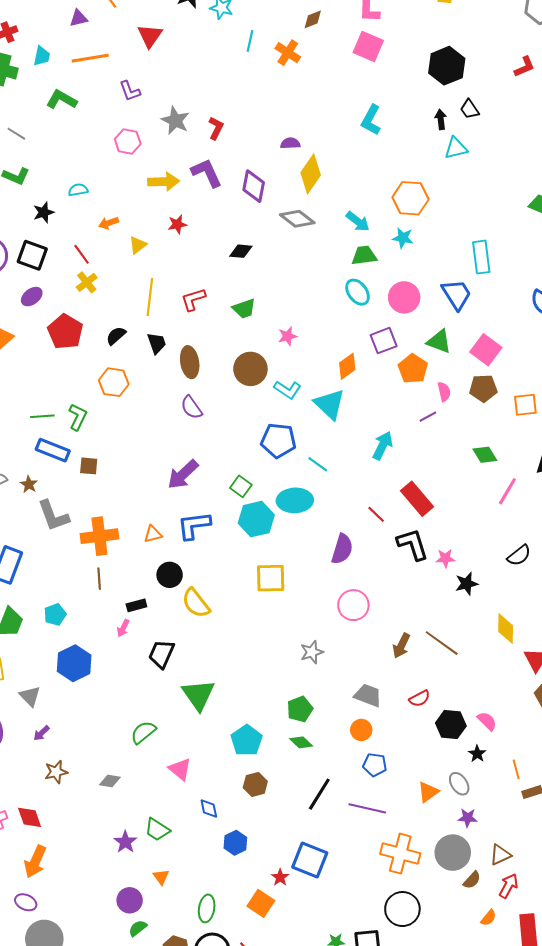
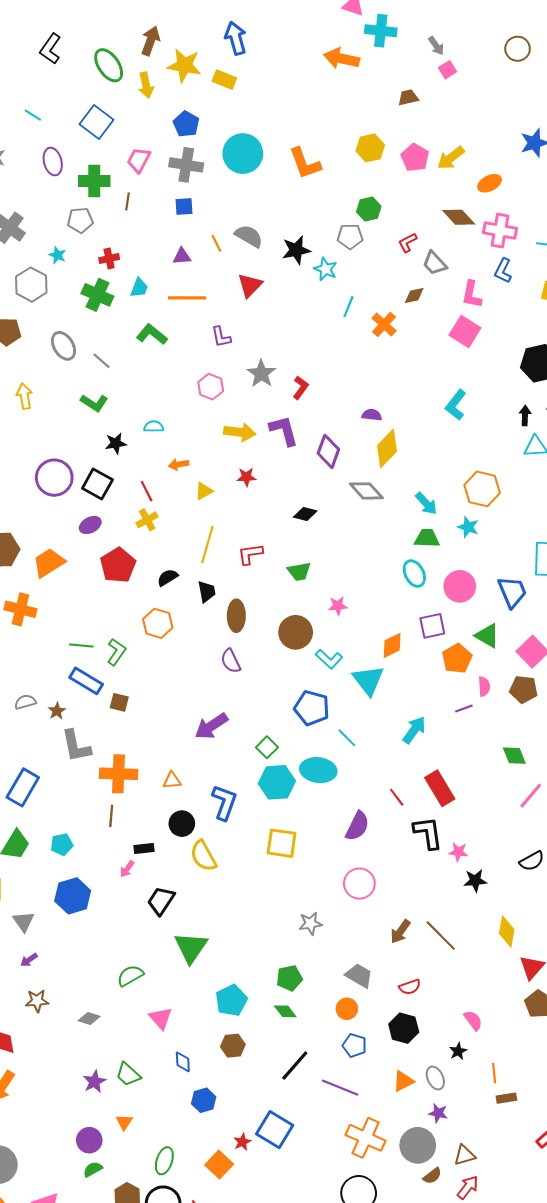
blue L-shape: (194, 525) -> (224, 802), moved, turned 108
black hexagon: (451, 724) -> (404, 1028), moved

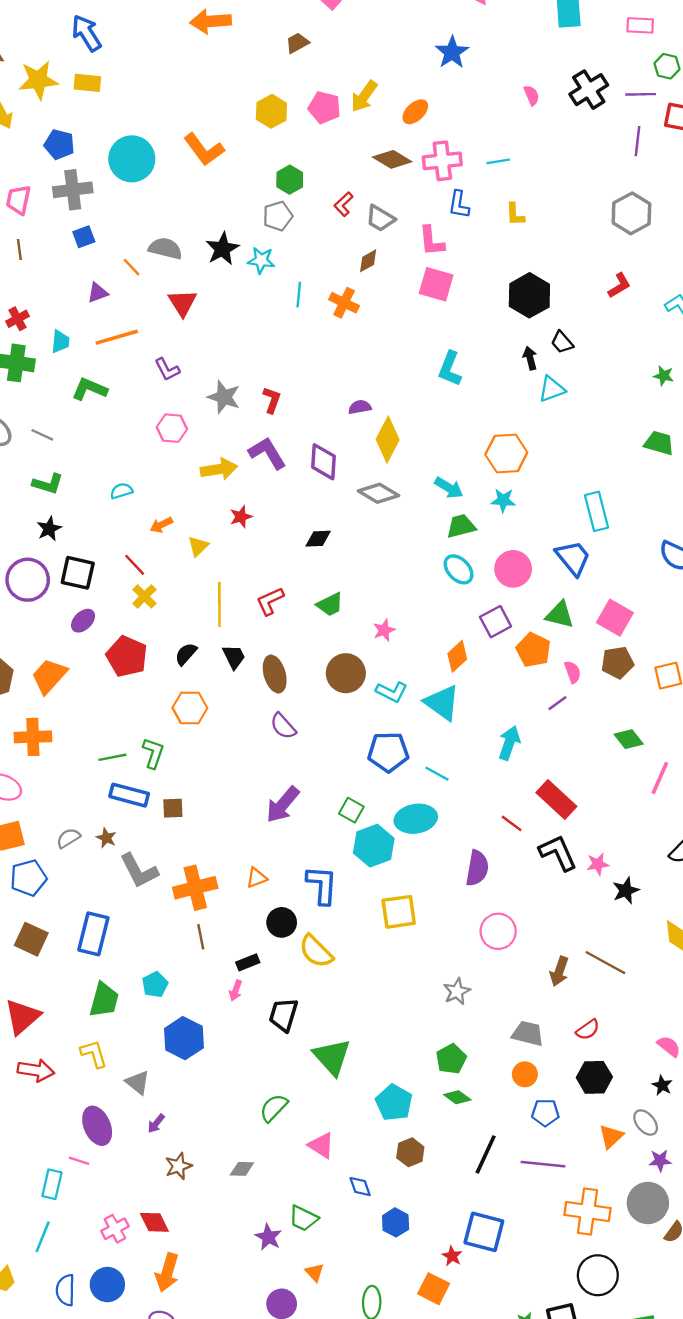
black star: (116, 443) -> (49, 529), moved

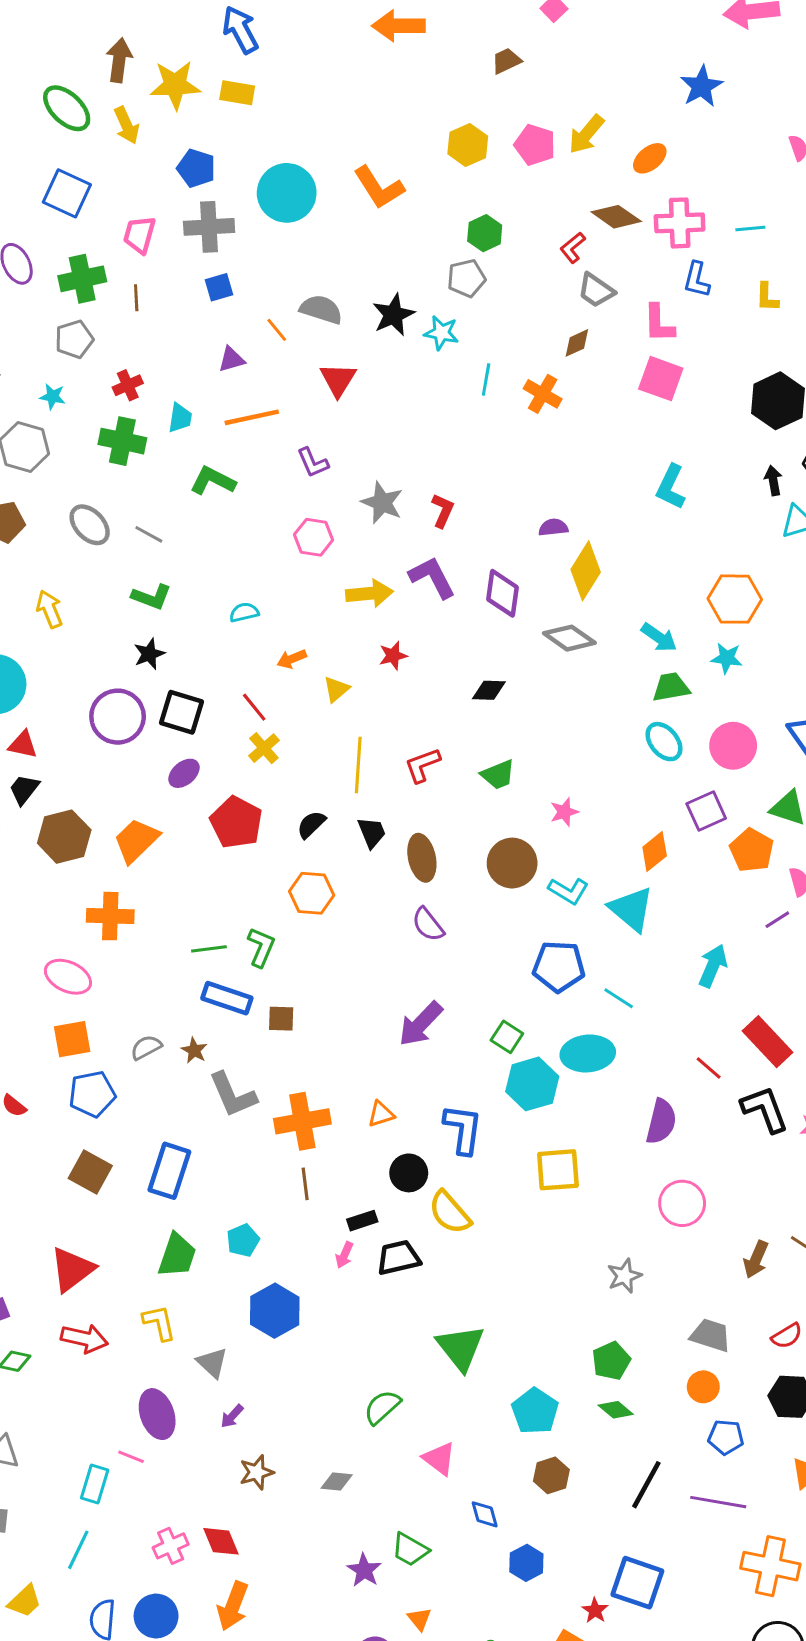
red L-shape: (344, 204) -> (573, 248), moved
black trapezoid: (284, 1015) -> (398, 1258), moved, turned 56

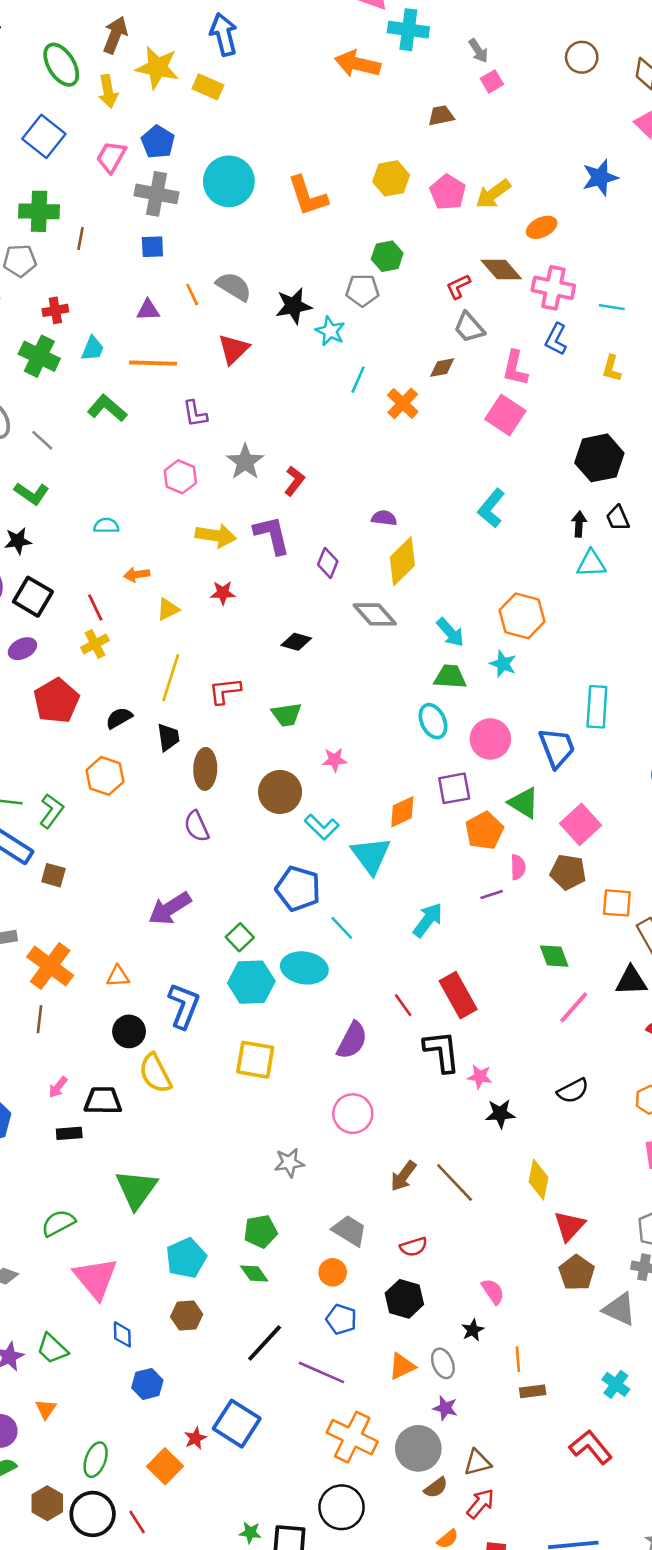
pink trapezoid: (139, 235) -> (111, 157), moved
purple diamond: (502, 593) -> (328, 563), size x0.7
orange cross: (302, 1121) -> (50, 966), turned 33
black rectangle: (362, 1221) -> (69, 1133), moved
pink triangle: (439, 1459) -> (96, 1278), size x1.5

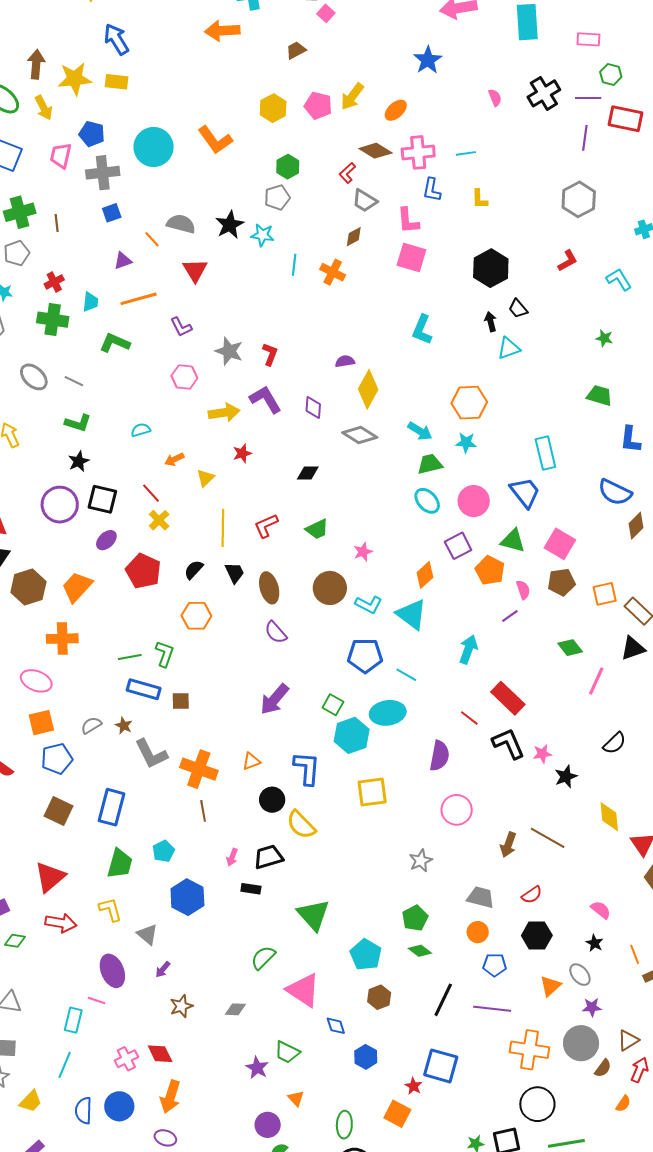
black rectangle: (69, 1133) -> (251, 889), turned 30

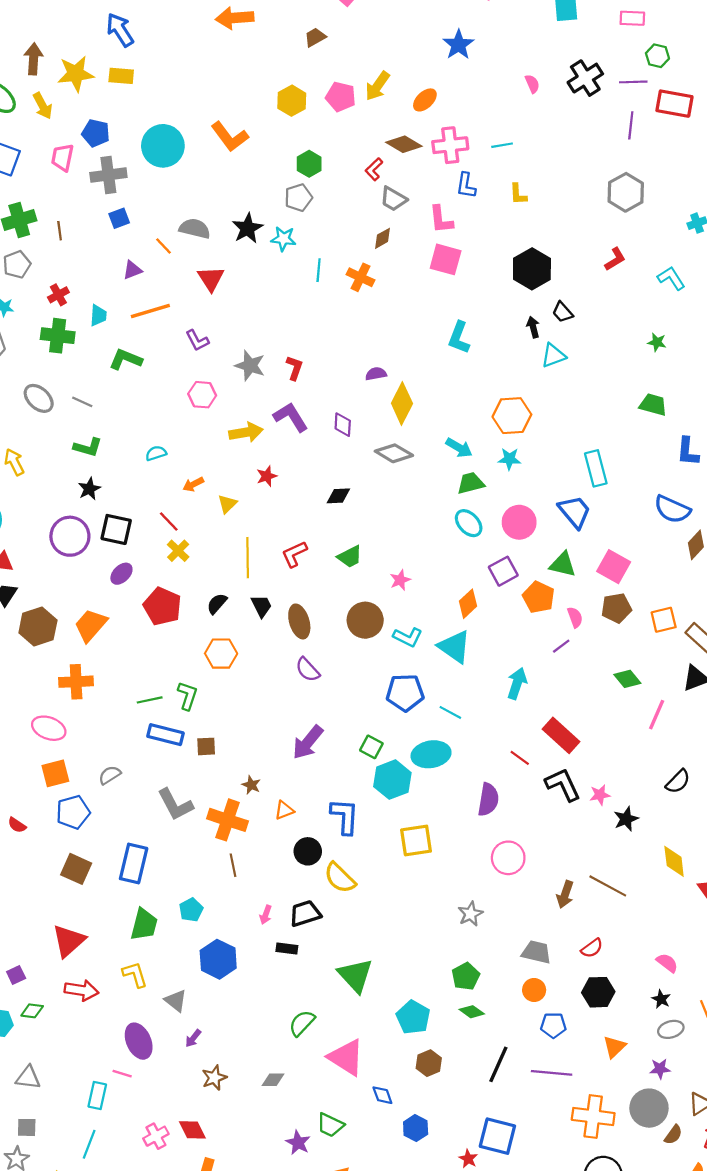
brown star: (124, 726) -> (251, 785), moved
gray ellipse: (580, 975) -> (671, 1029), moved, turned -65

